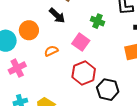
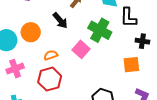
green cross: (98, 21) -> (100, 30), size x1.6
red hexagon: (84, 73) -> (50, 79), moved

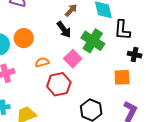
black arrow: (60, 21) -> (64, 29), moved
red hexagon: (50, 79) -> (59, 84), moved

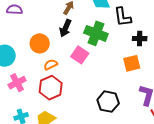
black arrow: (64, 29) -> (65, 28), turned 72
orange circle: (24, 38) -> (40, 43), moved
red hexagon: (59, 84) -> (51, 88), moved

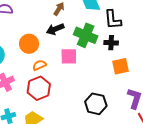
black arrow: (65, 28) -> (55, 29), turned 42
black cross: (140, 39) -> (111, 43), moved
pink square: (80, 55) -> (69, 56), turned -36

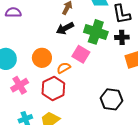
orange circle: (29, 44) -> (42, 58), moved
pink square: (69, 56) -> (81, 54), turned 36
orange semicircle: (39, 65) -> (64, 68), moved

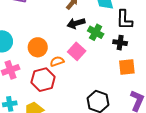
black arrow: (65, 28) -> (76, 23), moved
green cross: (96, 32) -> (96, 32), size x0.7

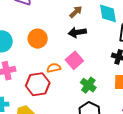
green cross: (96, 32) -> (88, 85), moved
orange circle: (38, 47) -> (38, 39), moved

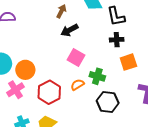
orange circle: (38, 39) -> (25, 70), moved
orange semicircle: (54, 68) -> (77, 85), moved

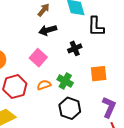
black cross: (117, 40) -> (75, 48), moved, turned -32
pink square: (76, 57) -> (38, 58), moved

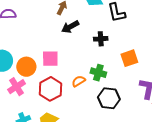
black cross: (75, 48) -> (101, 39), turned 32
pink square: (38, 58) -> (50, 59), moved, turned -30

